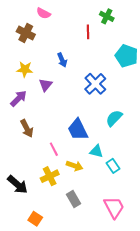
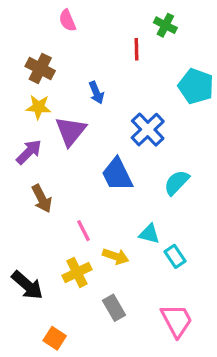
pink semicircle: (43, 13) -> (67, 20), turned 40
brown cross: (26, 33) -> (40, 69), moved
purple triangle: (46, 85) -> (71, 131), size x1.5
blue trapezoid: (78, 130) -> (117, 174), moved

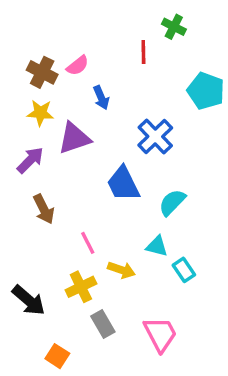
pink semicircle: (67, 20) -> (78, 66), moved, turned -105
purple triangle: (71, 131) -> (74, 138), turned 32
cyan semicircle: (177, 183) -> (172, 202), moved
gray rectangle: (114, 308) -> (103, 324), moved
pink trapezoid: (177, 321) -> (160, 334), moved

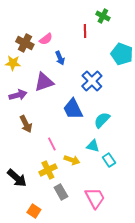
yellow star: (40, 113) -> (13, 63), moved
purple arrow: (30, 160) -> (18, 95), turned 30

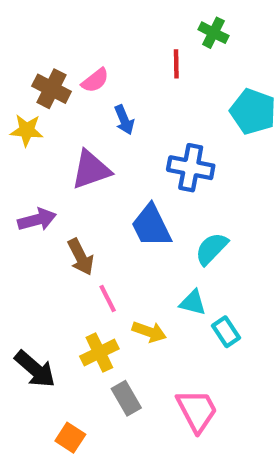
blue cross: (92, 81) -> (191, 168), turned -35
purple arrow: (18, 95) -> (37, 220), moved
brown arrow: (26, 124) -> (81, 257), moved

